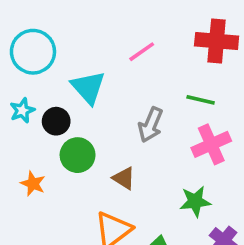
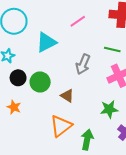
cyan triangle: (88, 87) -> (46, 42), turned 45
black circle: (56, 121) -> (18, 78), moved
orange star: (33, 184) -> (14, 107), moved

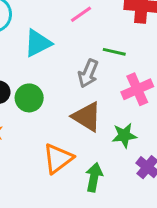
green line: (112, 50) -> (114, 52), moved
brown triangle: (67, 96) -> (87, 117), moved, size x1.6

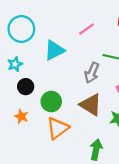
green circle: (29, 98) -> (51, 102), moved
orange triangle: (58, 158) -> (58, 128), moved

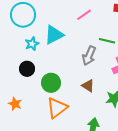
cyan star: (15, 64) -> (32, 44), moved
brown triangle: (91, 105) -> (88, 86), size x0.6
orange star: (21, 116) -> (15, 104), moved

